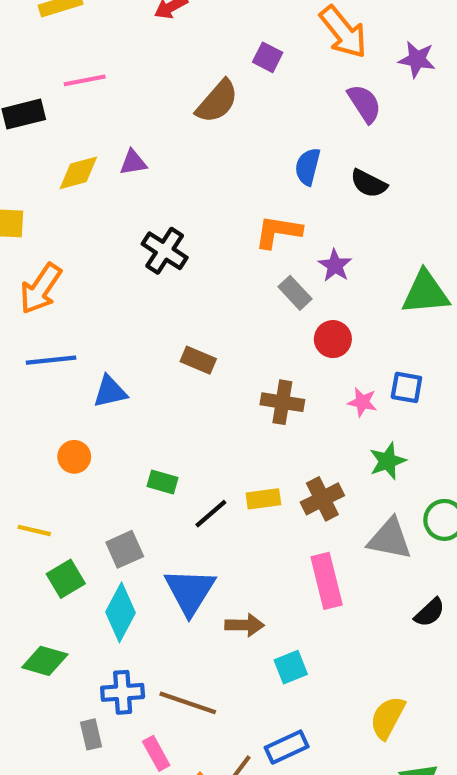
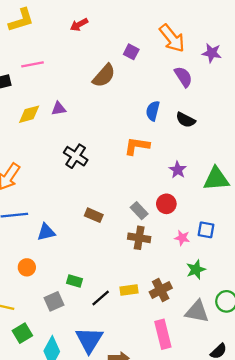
purple star: (335, 265) -> (178, 170), moved
gray rectangle: (295, 293) -> (139, 211), moved
gray square: (125, 549) -> (54, 301), moved

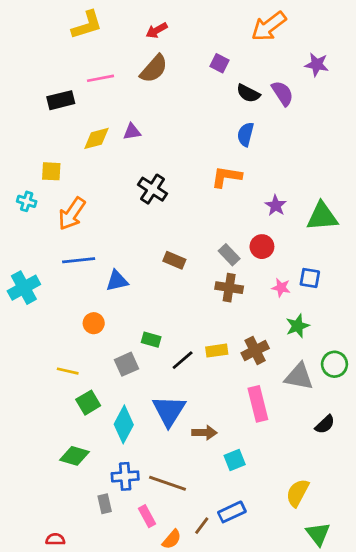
orange arrow: (172, 38) -> (269, 26), moved, turned 92
brown semicircle: (104, 76) -> (154, 69), moved
black semicircle: (186, 120) -> (248, 93), moved

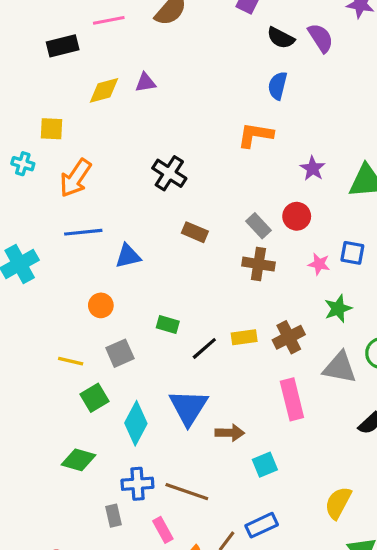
black cross: (152, 189) -> (169, 173), moved
gray square: (127, 364) -> (120, 353), moved

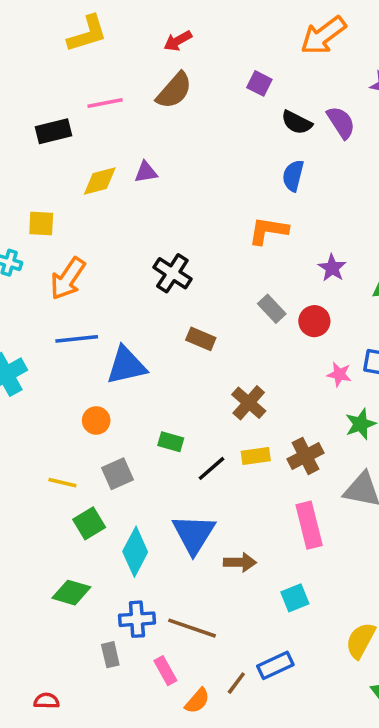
gray rectangle: (258, 226) -> (272, 309), moved
blue triangle: (128, 256) -> (126, 365), size x1.4
brown cross: (258, 264) -> (249, 403), moved, turned 32
cyan square: (265, 465) -> (295, 598), moved

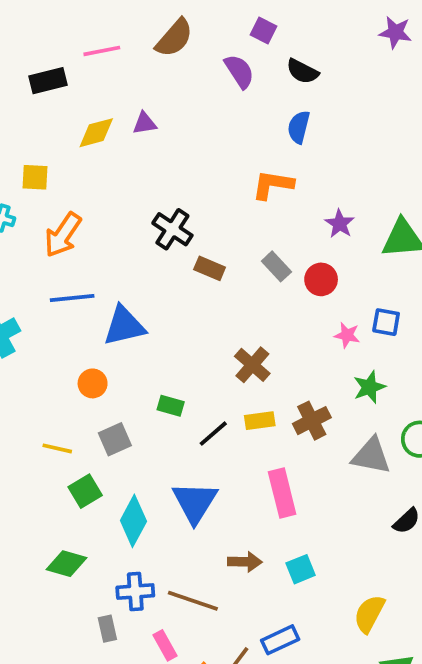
purple semicircle: (341, 122) -> (239, 71), moved
brown rectangle: (201, 339) -> (210, 268), moved
pink rectangle: (309, 525) -> (282, 493), moved
brown arrow: (240, 562) -> (245, 562), moved

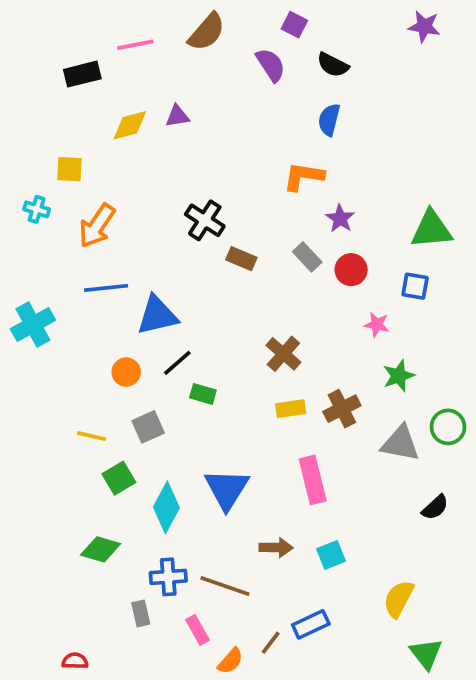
purple star: (340, 224) -> (340, 218), moved
blue square: (386, 322) -> (415, 286), moved
black line: (213, 434) -> (177, 363), moved

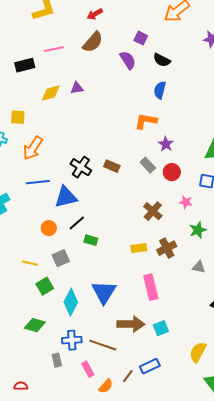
black cross: (205, 220) -> (81, 167), moved
brown cross: (283, 354) -> (153, 211), moved
gray triangle: (400, 443) -> (199, 267), size x0.6
brown arrow: (276, 548) -> (131, 324), size x1.5

